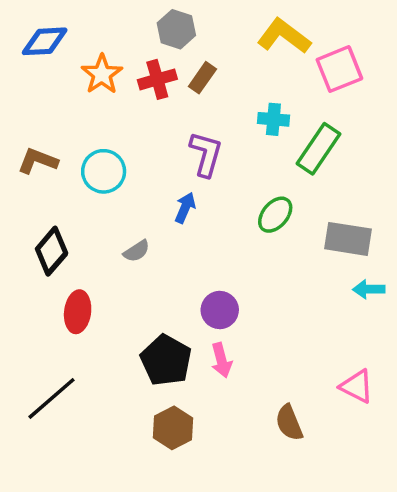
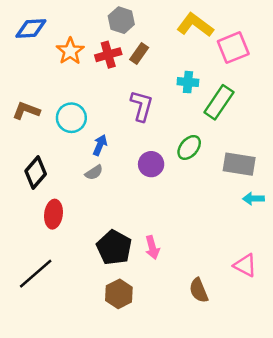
blue arrow: (185, 208) -> (100, 145), moved
purple circle: (220, 310) -> (151, 164), moved

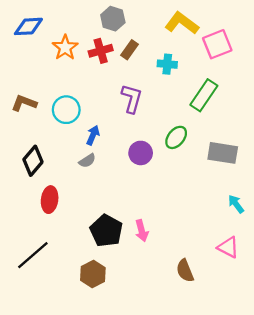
cyan cross: (188, 82) -> (167, 64), moved
cyan arrow: (253, 199) -> (236, 204), moved, turned 54
brown hexagon: (119, 294) -> (93, 274), moved

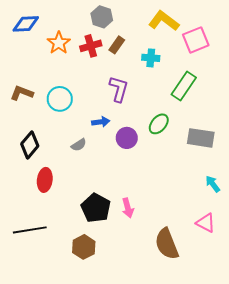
blue arrow: (93, 135) -> (101, 122), moved, turned 60
black line: (33, 255) -> (30, 230), turned 32
brown semicircle: (185, 271) -> (167, 244), size x1.5

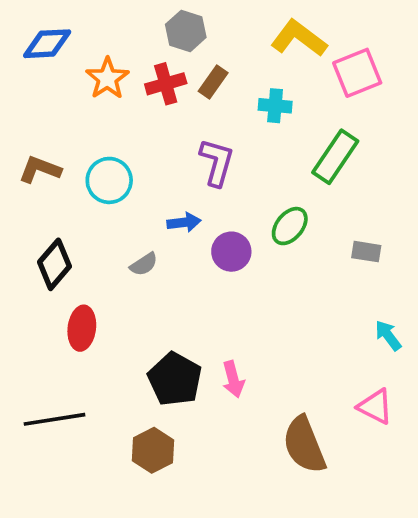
gray rectangle: (201, 138) -> (366, 252), size x0.6

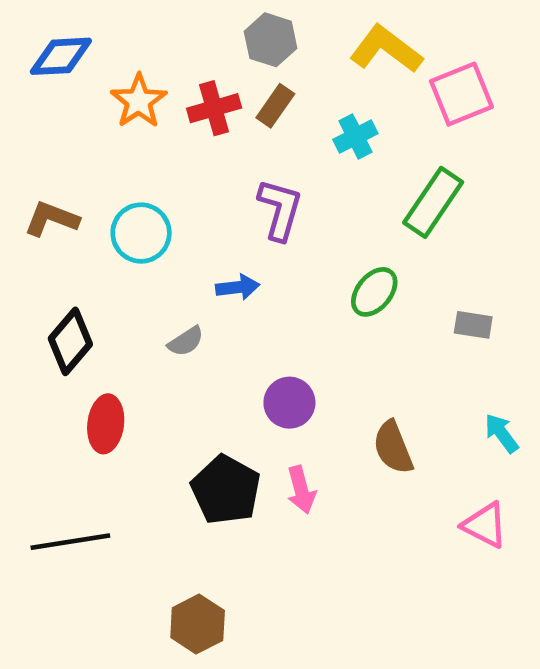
gray hexagon: (186, 31) -> (271, 40), moved
cyan cross: (275, 106) -> (355, 136), turned -32
purple circle: (231, 252) -> (289, 403), moved
brown semicircle: (304, 445) -> (393, 447), moved, size x0.7
brown hexagon: (153, 450) -> (198, 624), moved

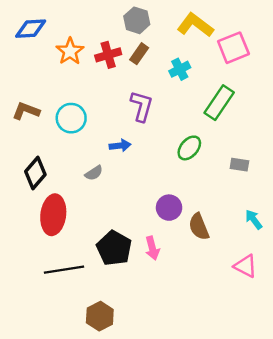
purple circle: (289, 403) -> (169, 208), moved
red ellipse: (106, 424) -> (53, 215), size x1.4
black line: (70, 542) -> (64, 270), moved

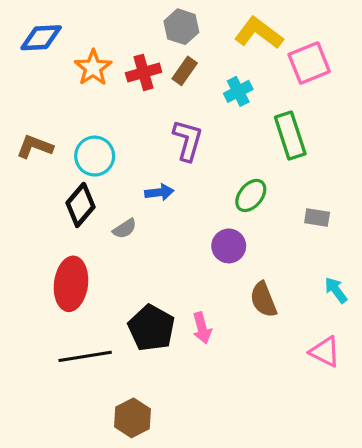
green rectangle: (219, 103) -> (290, 136), turned -52
black diamond: (35, 173) -> (80, 205), moved
purple circle: (169, 208) -> (229, 246), moved

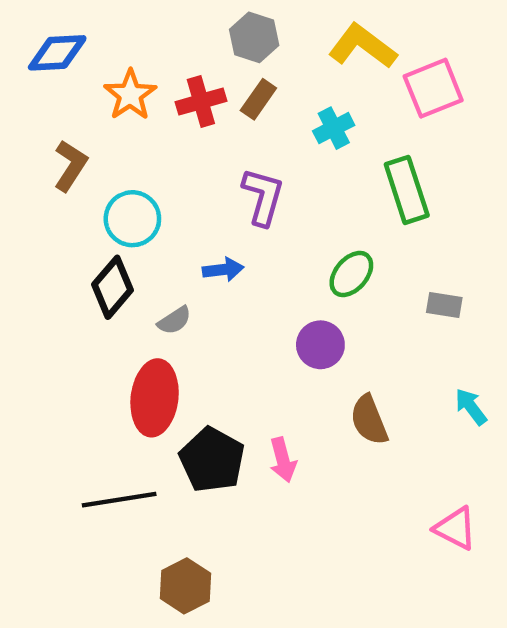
brown L-shape: (35, 147) -> (70, 166), moved, turned 102
red ellipse: (71, 284) -> (155, 398), moved
pink triangle: (325, 352) -> (455, 528), moved

